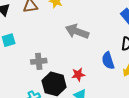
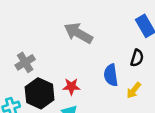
gray cross: (39, 61) -> (25, 62), turned -35

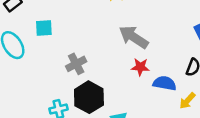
blue semicircle: (111, 75) -> (165, 83), turned 105
red star: (71, 87) -> (140, 67), moved

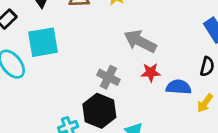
cyan square: (44, 28) -> (43, 42), size x1.6
gray cross: (76, 64) -> (108, 77), moved, turned -30

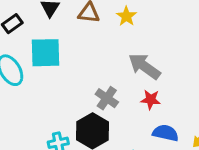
blue semicircle: (179, 87) -> (166, 133), moved

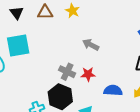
gray arrow: (144, 66) -> (91, 45), size x0.7
red star: (151, 100) -> (88, 74), moved

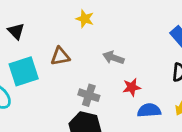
brown triangle: (45, 12) -> (60, 56), moved
red star: (88, 74) -> (132, 87), moved

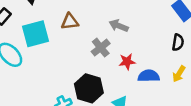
red star: (132, 87) -> (127, 62), moved
gray cross: (89, 95) -> (101, 48), moved, turned 30

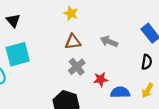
brown triangle: (70, 22) -> (73, 42), moved
gray arrow: (119, 26) -> (109, 41), moved

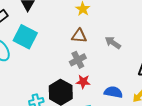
cyan square: (18, 54) -> (25, 37), turned 30
red star: (101, 79) -> (83, 82), moved

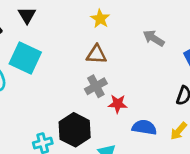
gray arrow: (113, 43) -> (154, 38), moved
red star: (83, 82) -> (118, 104), moved

